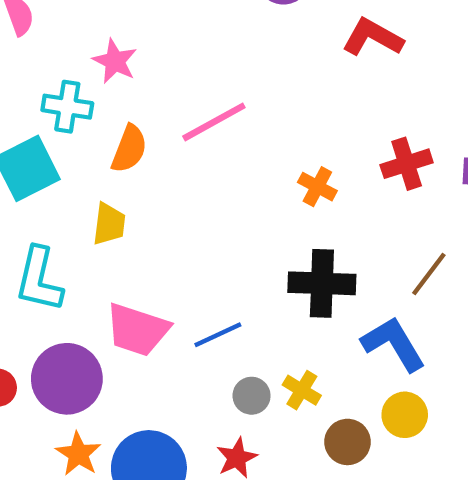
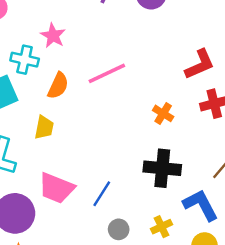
red L-shape: (373, 37) -> (200, 64), moved, turned 124
blue line: (218, 335) -> (102, 194), turned -36
yellow cross: (302, 390) -> (162, 227), moved, turned 30

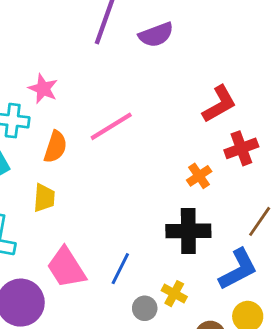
orange cross: (163, 113) -> (199, 176), moved, turned 30
pink trapezoid: (56, 188) -> (66, 268), turned 42
blue L-shape: (201, 205) -> (238, 269), turned 96
yellow cross: (162, 227) -> (174, 294), moved, turned -30

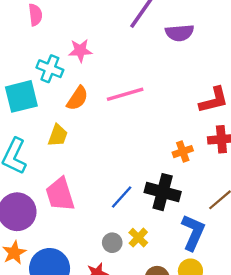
pink star: (43, 89) -> (80, 50), turned 30
blue line: (120, 269) -> (122, 197), moved
blue L-shape: (238, 269) -> (193, 232), turned -54

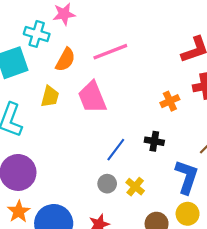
black cross: (163, 192) -> (154, 141), size x0.6
pink trapezoid: (60, 194) -> (92, 97), moved
gray circle: (112, 243) -> (107, 184), moved

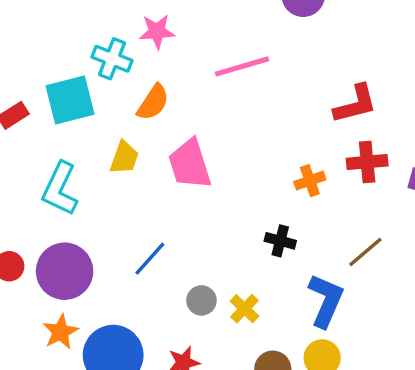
pink line: (110, 52) -> (242, 66), moved
blue line: (116, 150) -> (150, 259), moved

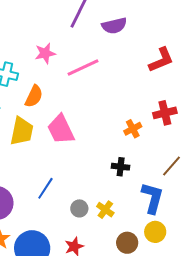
pink star: (157, 31) -> (45, 53), moved
red L-shape: (355, 104) -> (161, 60), moved
yellow trapezoid: (124, 158) -> (22, 131), size x1.4

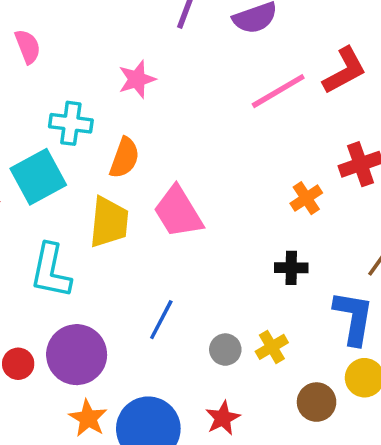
pink line: (83, 68) -> (278, 91), moved
yellow cross: (105, 210) -> (272, 347), turned 30

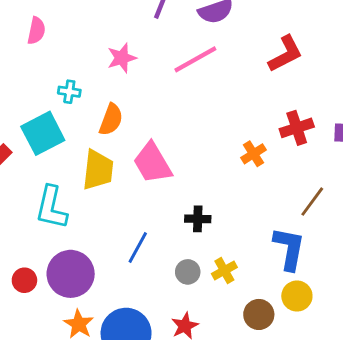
pink semicircle: (28, 46) -> (36, 31), turned 32
pink line: (278, 91) -> (195, 59), moved
cyan cross: (71, 123) -> (69, 92), size x0.7
black cross: (291, 268) -> (198, 219), moved

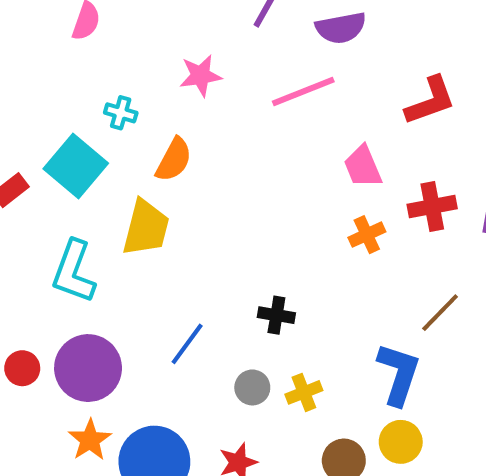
cyan square: (43, 133) -> (76, 166), turned -30
pink trapezoid: (152, 163) -> (363, 167), moved, size x0.7

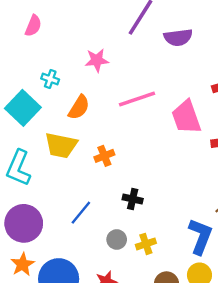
pink line: (303, 91) -> (137, 99), moved
pink trapezoid: (363, 167) -> (186, 117), size x1.4
yellow trapezoid: (146, 228) -> (61, 145), turned 84
orange cross: (367, 235) -> (104, 156), moved

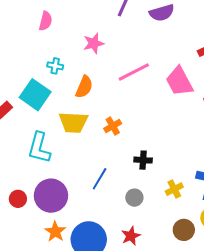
pink semicircle: (33, 26) -> (46, 21), moved
yellow cross: (146, 244) -> (174, 189), moved

